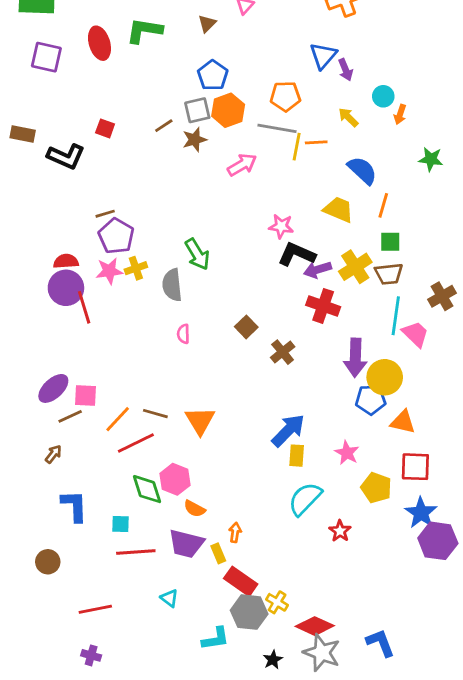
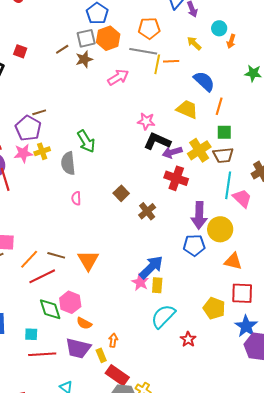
brown line: (105, 214) -> (39, 112), moved
blue pentagon: (371, 400) -> (194, 245), moved
pink star: (347, 453) -> (140, 282), moved

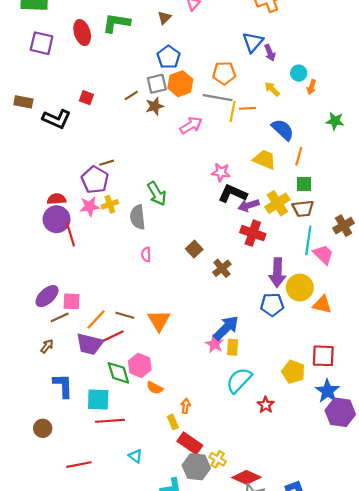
orange triangle: (233, 261) -> (322, 305), moved
cyan square: (31, 334) -> (98, 400), size x1.6
purple trapezoid: (78, 348) -> (90, 344), moved

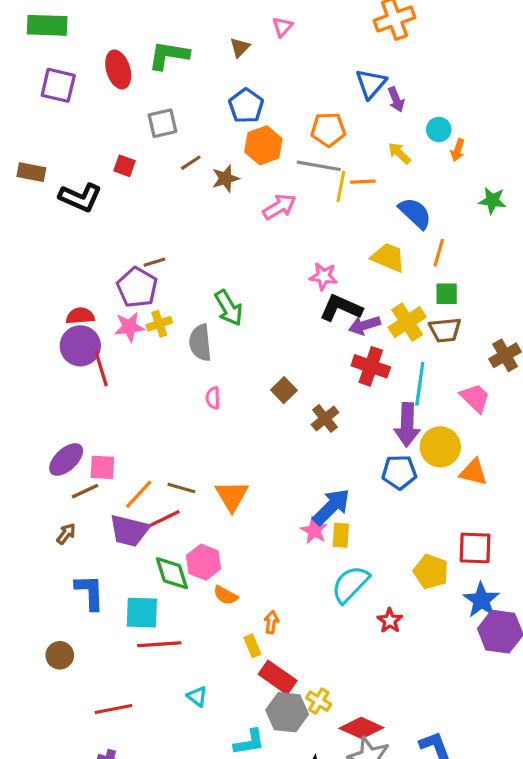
gray square: (157, 84) -> (162, 123), moved
cyan line: (308, 241) -> (420, 384), moved

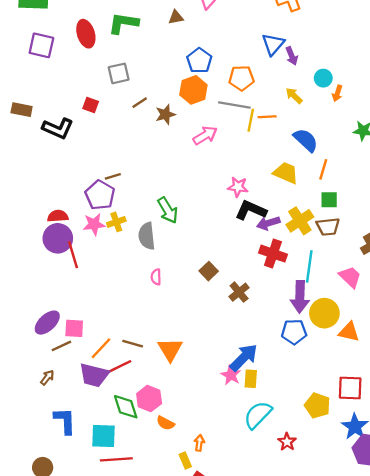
brown triangle: (240, 47) -> (176, 17), turned 35
blue pentagon: (246, 106) -> (199, 61), moved

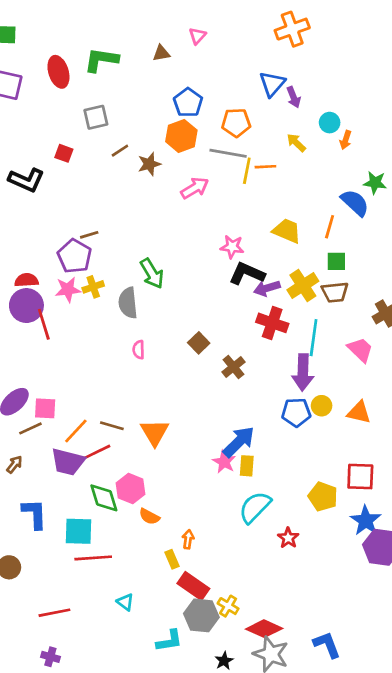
blue semicircle: (306, 140) -> (355, 203), moved
yellow circle: (324, 313) -> (322, 406), moved, size x0.6

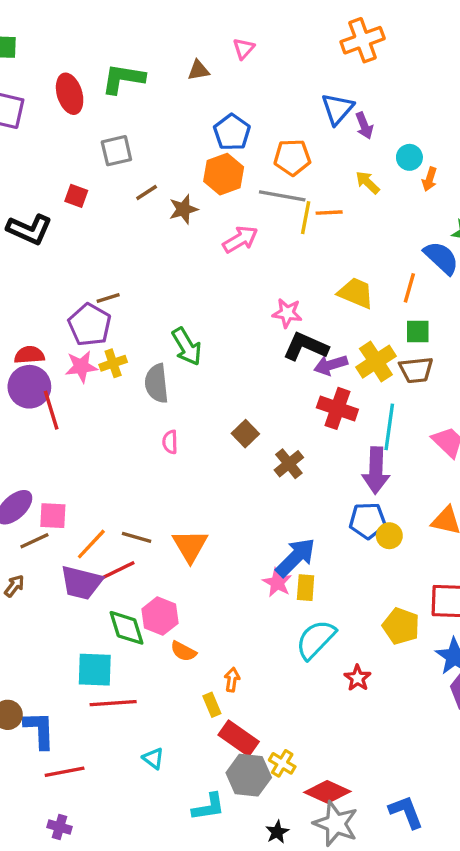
yellow circle: (322, 406) -> (389, 536), moved
blue L-shape: (34, 514) -> (39, 730), moved

